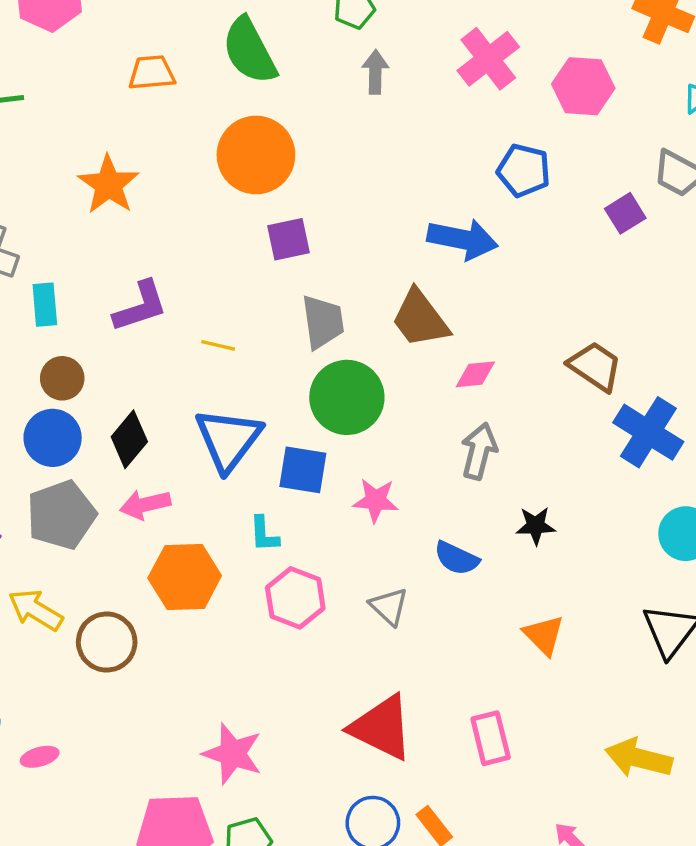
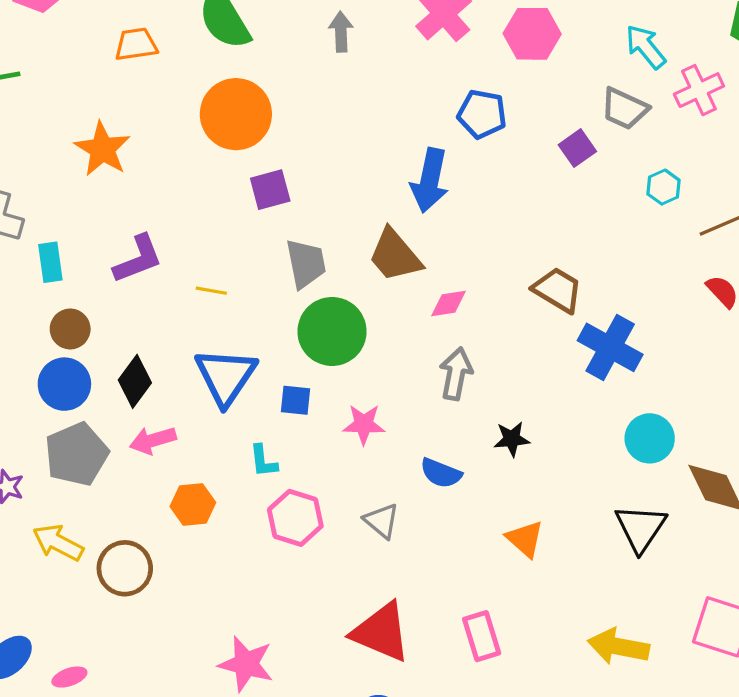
blue arrow: (463, 239) -> (430, 180), turned 94
blue square: (303, 470) -> (295, 400), size x0.7
orange hexagon: (185, 577) -> (193, 505), size x0.7

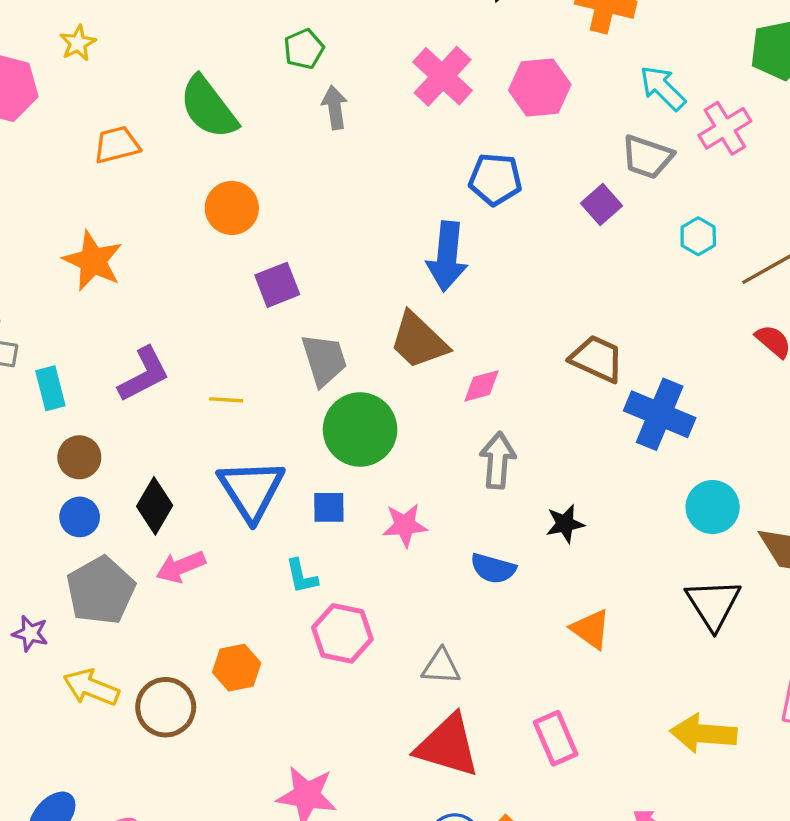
orange circle: (236, 114) -> (232, 208), size x0.7
blue circle: (64, 384) -> (80, 517), size x0.7
orange hexagon: (193, 505) -> (237, 668), moved
gray triangle: (382, 521) -> (441, 667), moved, turned -30

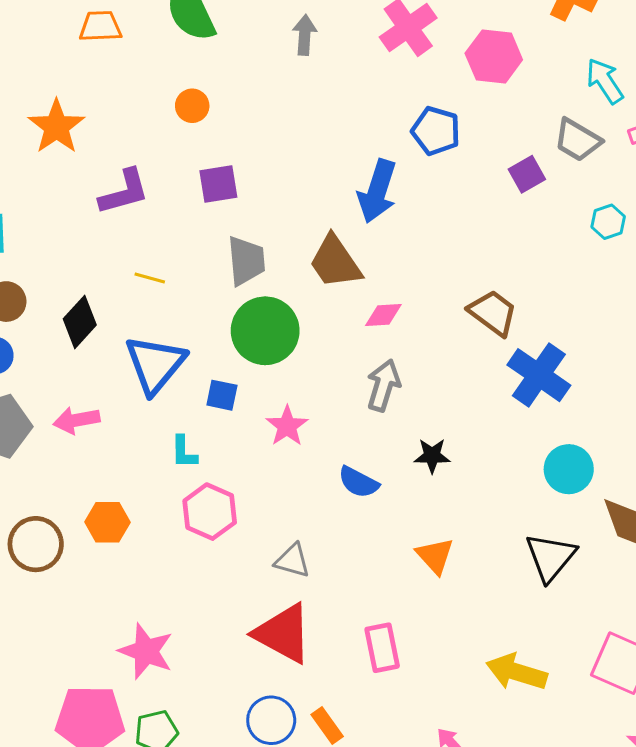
orange circle: (232, 208) -> (192, 106), size x0.7
purple L-shape: (144, 374) -> (124, 192), moved
black diamond: (155, 506) -> (80, 322), moved
pink star: (405, 525) -> (287, 426), turned 30

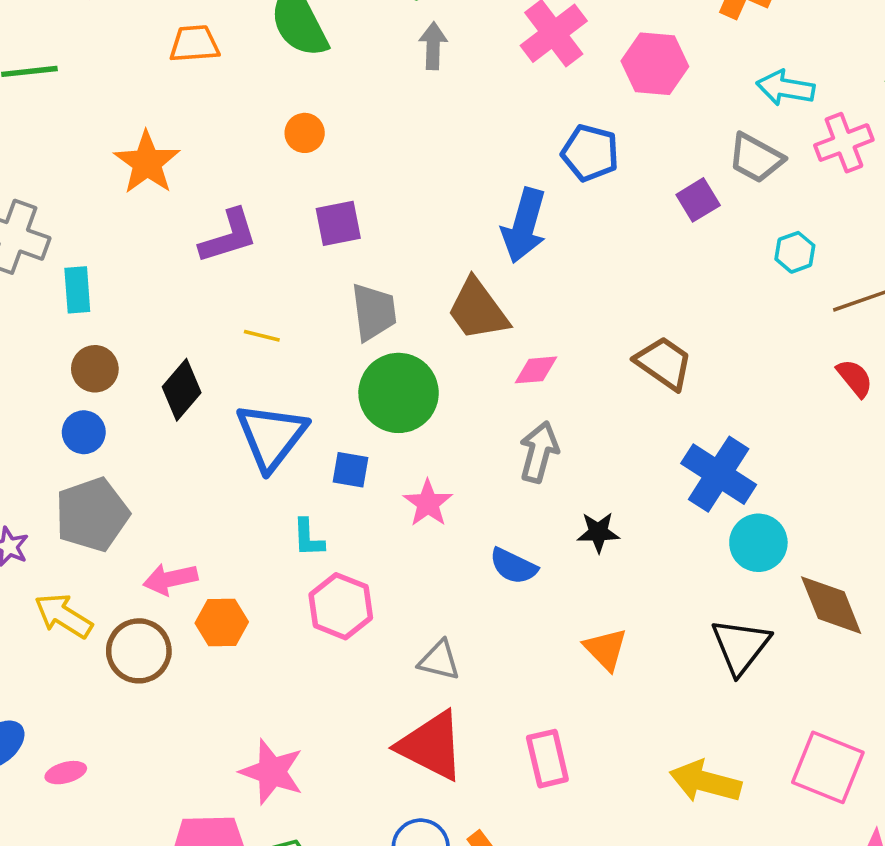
cyan arrow: (605, 81) -> (785, 88), turned -45
blue cross: (539, 375) -> (719, 474), moved
pink arrow: (77, 420) -> (170, 579), moved

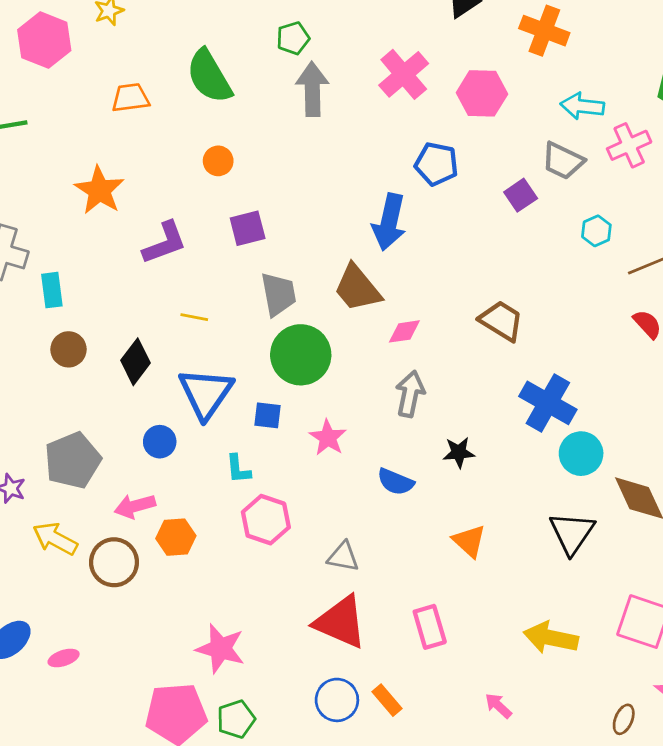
gray arrow: (433, 46) -> (312, 89), size x1.5
blue circle: (84, 432) -> (160, 442), moved

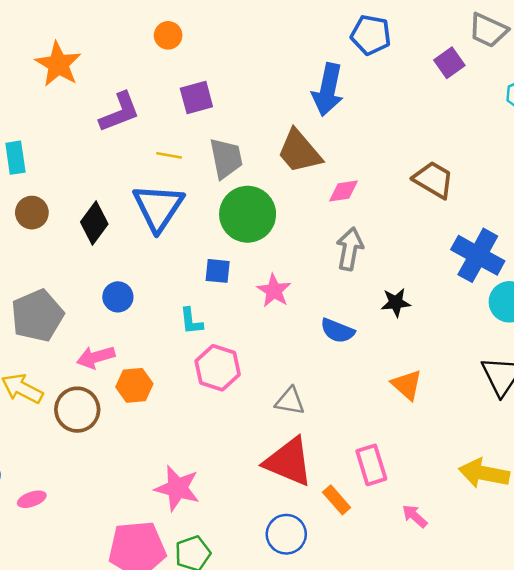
yellow line: (194, 317) -> (169, 155), moved
blue triangle: (206, 393) -> (158, 207), moved
orange rectangle: (387, 700) -> (337, 500), moved
pink arrow: (498, 706) -> (415, 516), moved

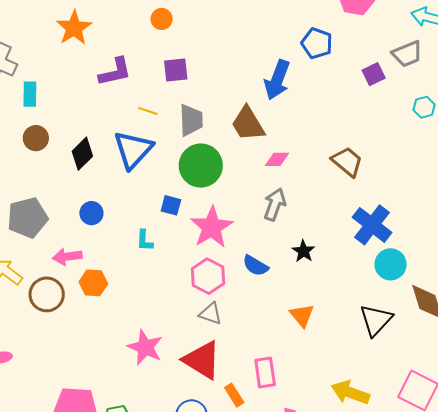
gray trapezoid: (488, 30) -> (407, 54), turned -56
pink star: (274, 291) -> (212, 227), size x1.6
black star: (396, 303) -> (303, 251), turned 30
pink hexagon: (218, 368) -> (208, 276), moved
pink star: (177, 488) -> (145, 347), moved

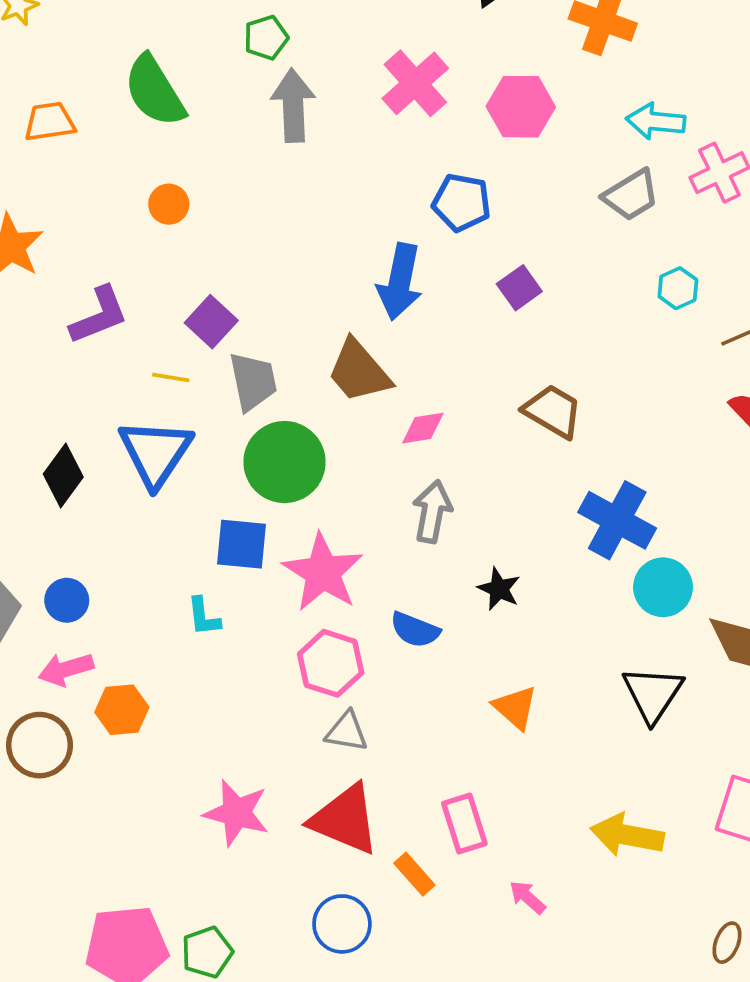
purple square: (176, 70) -> (211, 322), moved, turned -32
purple square: (374, 74) -> (519, 288), moved
blue square: (171, 205) -> (241, 544), size x1.4
blue circle: (91, 213) -> (67, 600), moved

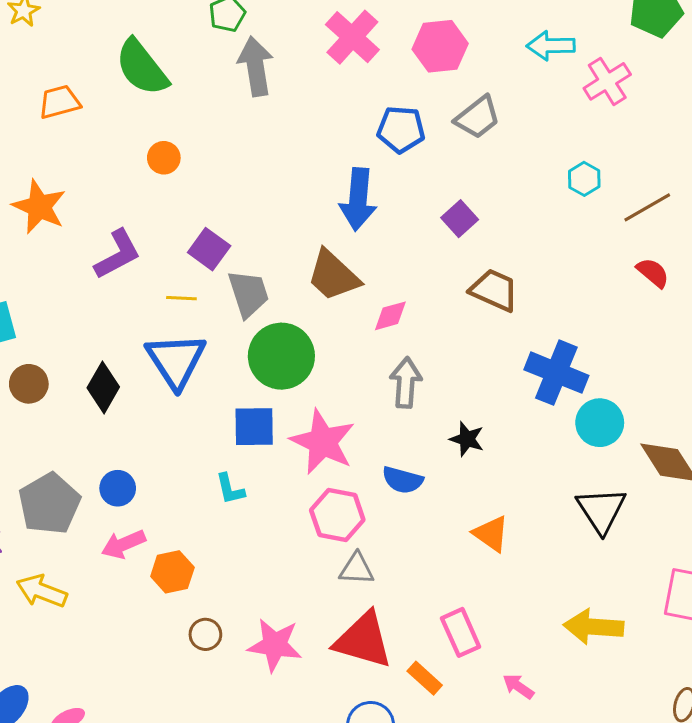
gray trapezoid: (631, 195) -> (477, 117), moved
purple square: (519, 288) -> (460, 219), moved
brown circle: (39, 745) -> (205, 634), moved, size x0.6

